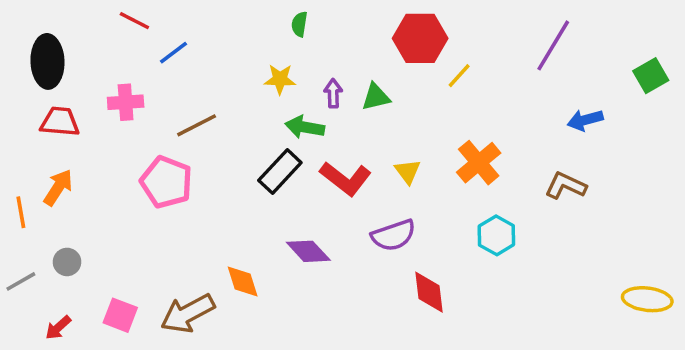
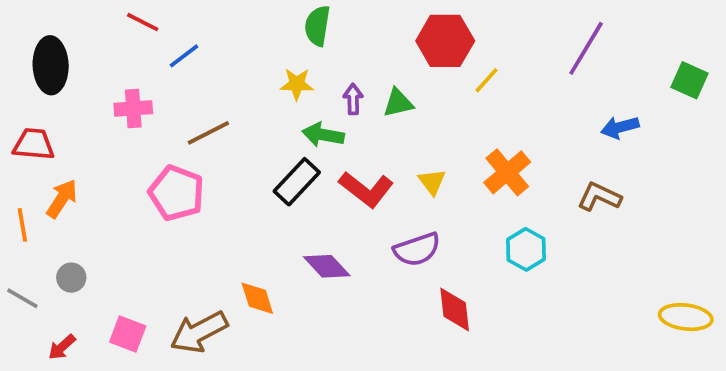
green semicircle: (299, 24) -> (317, 26), size x1.5
green square: (651, 76) -> (689, 80), turned -36
red trapezoid: (60, 122) -> (34, 144), moved
gray line: (21, 281) -> (22, 298), turned 60

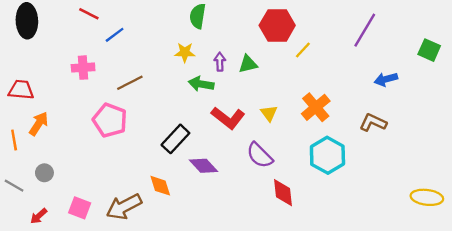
black ellipse: (51, 65) -> (27, 21), moved
black rectangle: (297, 182) -> (175, 139), moved
purple semicircle: (417, 249) -> (260, 155), turned 64
cyan hexagon: (526, 249) -> (327, 155), size x1.4

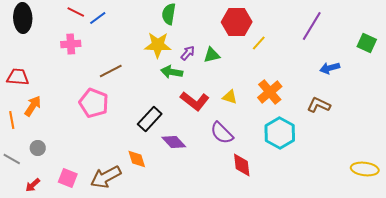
blue line: (115, 35) -> (98, 18), moved
yellow star: (185, 52) -> (158, 45), size x1.5
purple arrow: (220, 62) -> (188, 53), turned 42
pink cross: (83, 68) -> (71, 44), moved
yellow triangle: (269, 113) -> (230, 97), turned -35

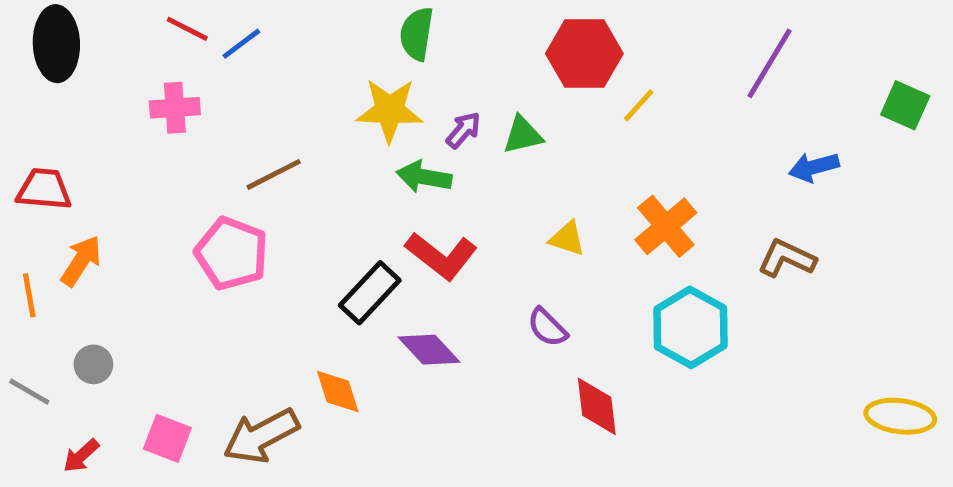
red L-shape: (195, 101) -> (441, 256), moved
purple semicircle: (222, 133) -> (547, 327), size x0.7

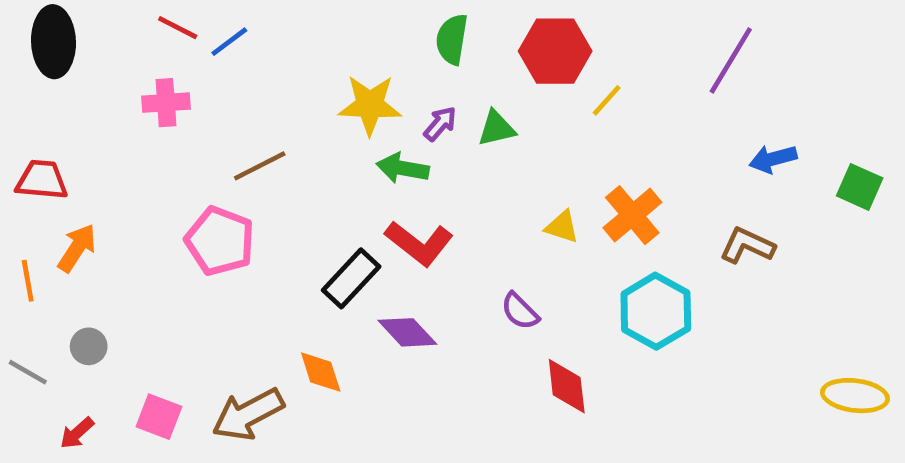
green semicircle: (417, 34) -> (452, 39), moved
green square: (905, 105) -> (860, 187), moved
yellow triangle: (567, 239) -> (562, 227), moved

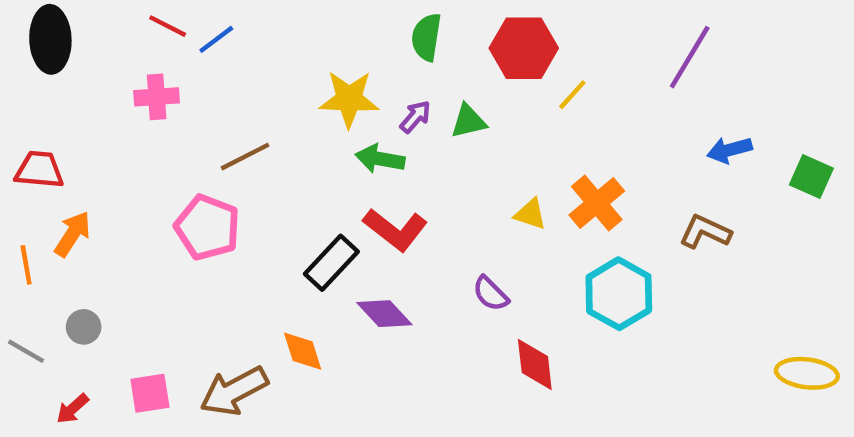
pink square: (159, 417) -> (150, 393), turned -30

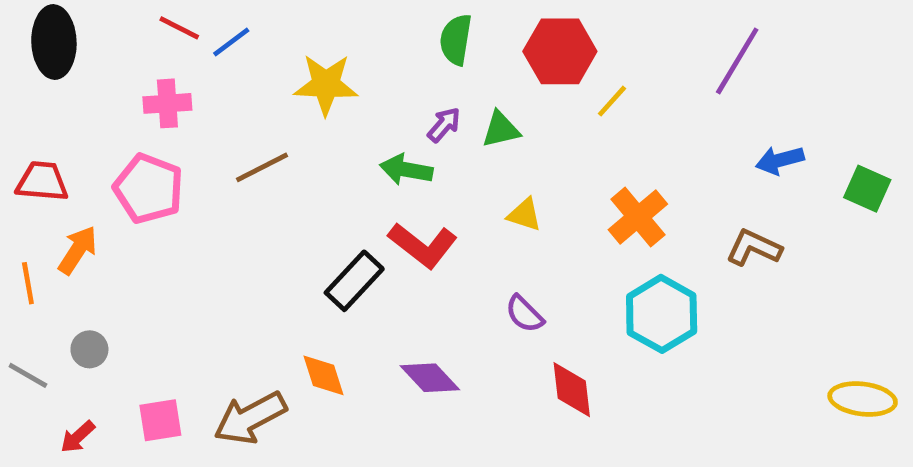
yellow star: (349, 99) -> (326, 85), moved
yellow triangle: (530, 214) -> (524, 215), moved
pink pentagon: (207, 227) -> (149, 189), moved
purple diamond: (384, 314) -> (430, 378), moved

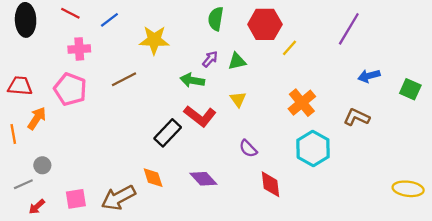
red line: (179, 28) -> (70, 13), moved
yellow triangle: (524, 215) -> (238, 99), moved, turned 36
gray line: (28, 375) -> (23, 184), moved, turned -54

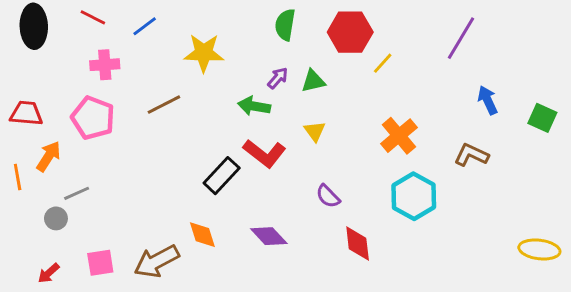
blue arrow: (369, 76) -> (488, 100), turned 80
gray line: (23, 184) -> (77, 193), moved

